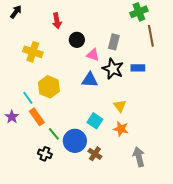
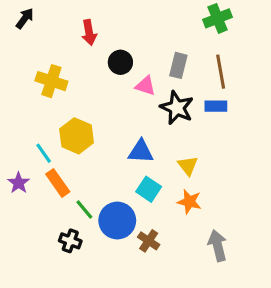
brown line: (151, 36) -> (221, 72), moved
blue triangle: (90, 80) -> (141, 152), moved

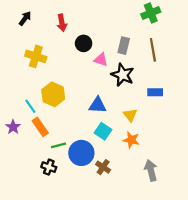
black arrow: (25, 18) -> (25, 18), moved
blue rectangle: (216, 106) -> (155, 92), moved
green line: (84, 210) -> (59, 145), turned -64

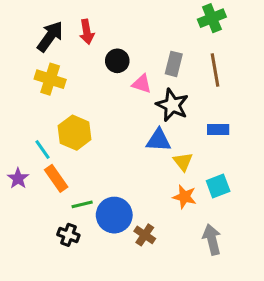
black arrow: (25, 18) -> (50, 36), moved, size x1.5
blue triangle: (98, 105) -> (159, 140), moved
cyan square: (103, 131) -> (218, 186), moved, turned 35

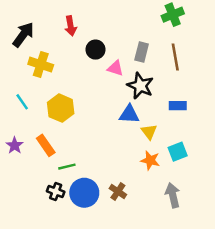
black arrow: (50, 36) -> (23, 35), moved
cyan line: (42, 149) -> (22, 102), moved
blue circle: (114, 215) -> (84, 193), moved

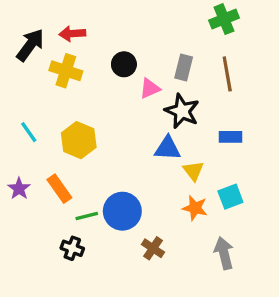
red arrow: (71, 26) -> (72, 34), moved, turned 96
yellow cross: (41, 64) -> (66, 71), moved
pink triangle: (115, 68) -> (150, 89), turned -42
blue circle: (84, 193) -> (122, 211), moved

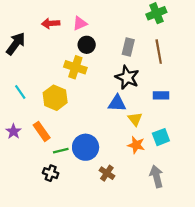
black arrow: (30, 45) -> (16, 44), moved
yellow cross: (66, 71) -> (75, 67), moved
pink triangle: (150, 89) -> (80, 23), moved

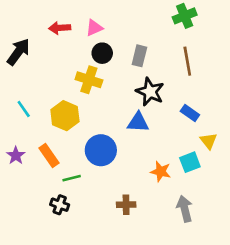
gray rectangle: (128, 47) -> (139, 56), moved
blue rectangle: (161, 95) -> (190, 113), turned 35
yellow triangle: (135, 119) -> (209, 141), moved
blue circle: (86, 147) -> (101, 150), moved
brown cross: (107, 173) -> (126, 205), turned -35

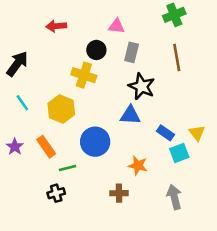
pink triangle: (94, 28) -> (116, 26), moved, turned 30
black arrow: (18, 52) -> (17, 64), moved
blue rectangle: (190, 113) -> (165, 133), moved
orange star: (161, 171) -> (138, 166), moved
black cross: (60, 205) -> (56, 193), turned -36

